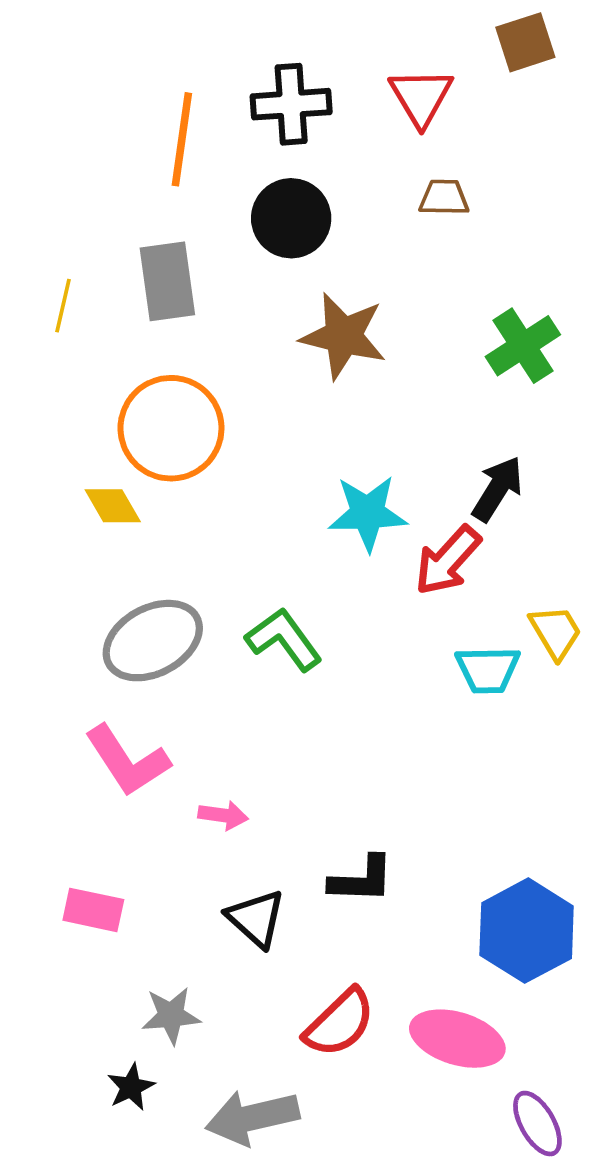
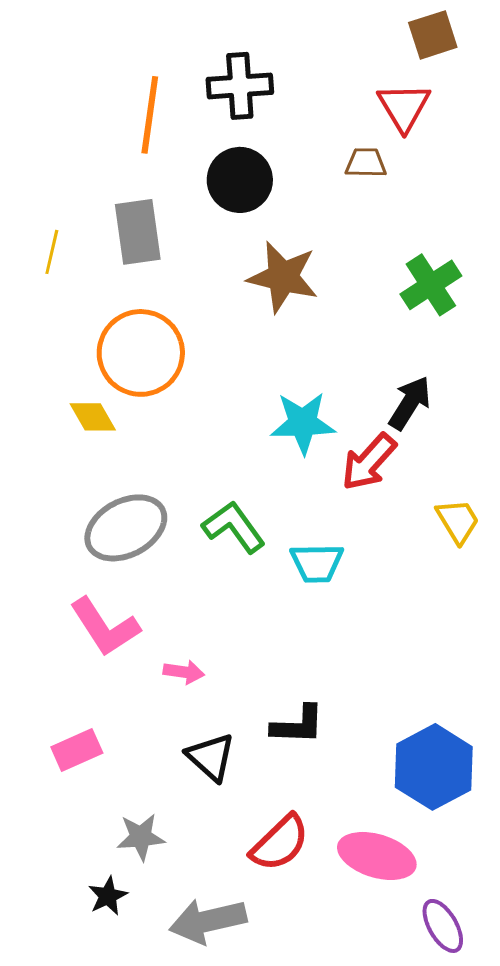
red triangle: (421, 97) -> (404, 107), moved
cyan trapezoid: (488, 670) -> (317, 563), moved
pink rectangle: (93, 910) -> (77, 750), turned -36

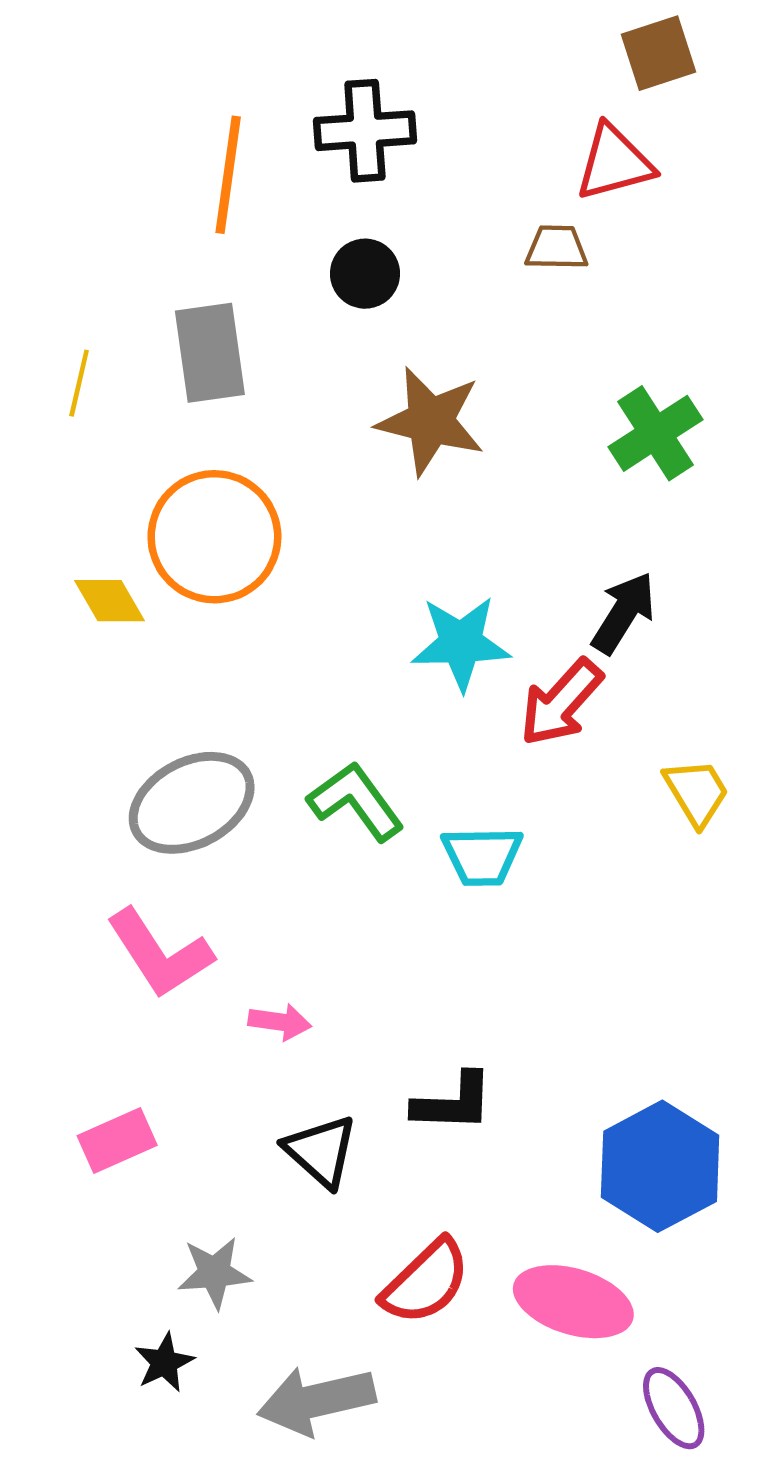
red triangle: (404, 107) -> (614, 163), turned 46
black circle: (240, 180) -> (365, 274), size x0.7
yellow diamond: (93, 417) -> (109, 601), moved

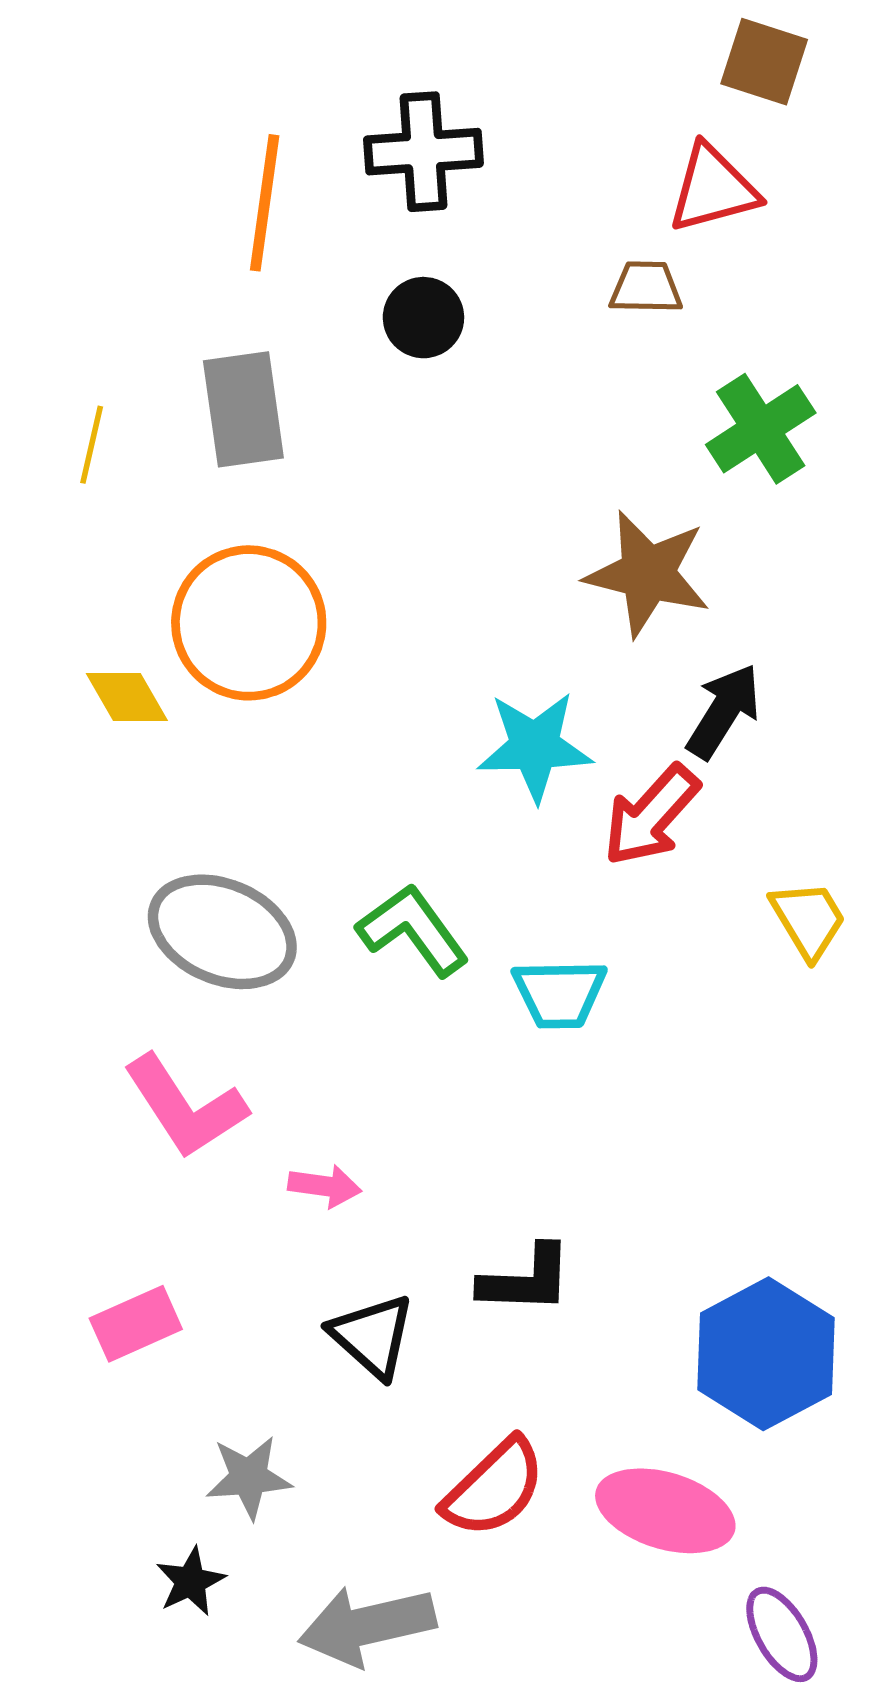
brown square: (659, 53) -> (764, 62), turned 36
brown star: (430, 421) -> (648, 574), moved
green cross: (655, 433) -> (761, 429), moved
gray ellipse: (192, 803) -> (222, 932), turned 51

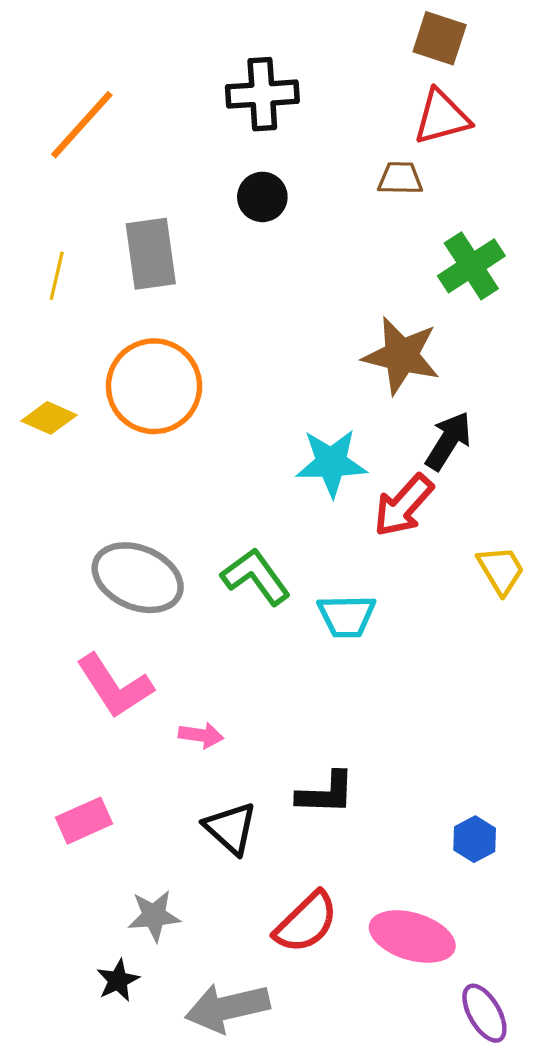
brown square: (764, 62) -> (440, 38), moved
orange line: (265, 203) -> (82, 125), moved, turned 34
yellow diamond: (127, 697) -> (49, 418), moved, turned -36
blue hexagon: (766, 1354) -> (475, 839), size x0.5

